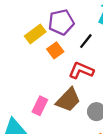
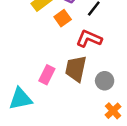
brown trapezoid: (68, 100) -> (76, 69), turned 148

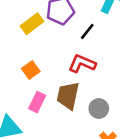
orange square: (63, 18) -> (31, 70), moved

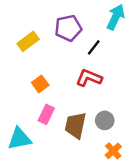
yellow rectangle: (32, 24) -> (28, 41), moved
brown trapezoid: (68, 96) -> (75, 125), moved

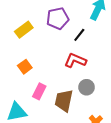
orange square: (40, 84) -> (25, 67), moved
gray circle: (105, 120) -> (87, 87), moved

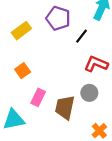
purple pentagon: (58, 18) -> (58, 18), turned 30
red L-shape: (75, 61) -> (96, 64), moved

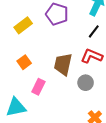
black line: (82, 36) -> (94, 31), moved
brown trapezoid: (65, 107) -> (63, 64), moved

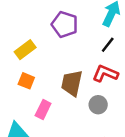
yellow rectangle: (23, 25) -> (25, 50), moved
orange square: (24, 62) -> (26, 81), turned -32

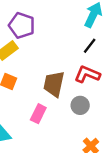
purple pentagon: (65, 24) -> (22, 25), moved
pink rectangle: (43, 110) -> (38, 114), moved

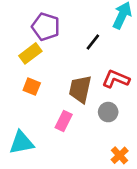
black line: (90, 46) -> (93, 42), moved

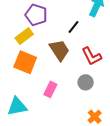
red L-shape: (116, 79) -> (92, 56), turned -140
orange square: (32, 87) -> (25, 62), size x1.6
brown trapezoid: (80, 89) -> (59, 50), moved, turned 135

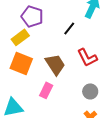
brown trapezoid: (59, 50) -> (55, 64), moved
gray circle: (86, 82) -> (90, 91), moved

